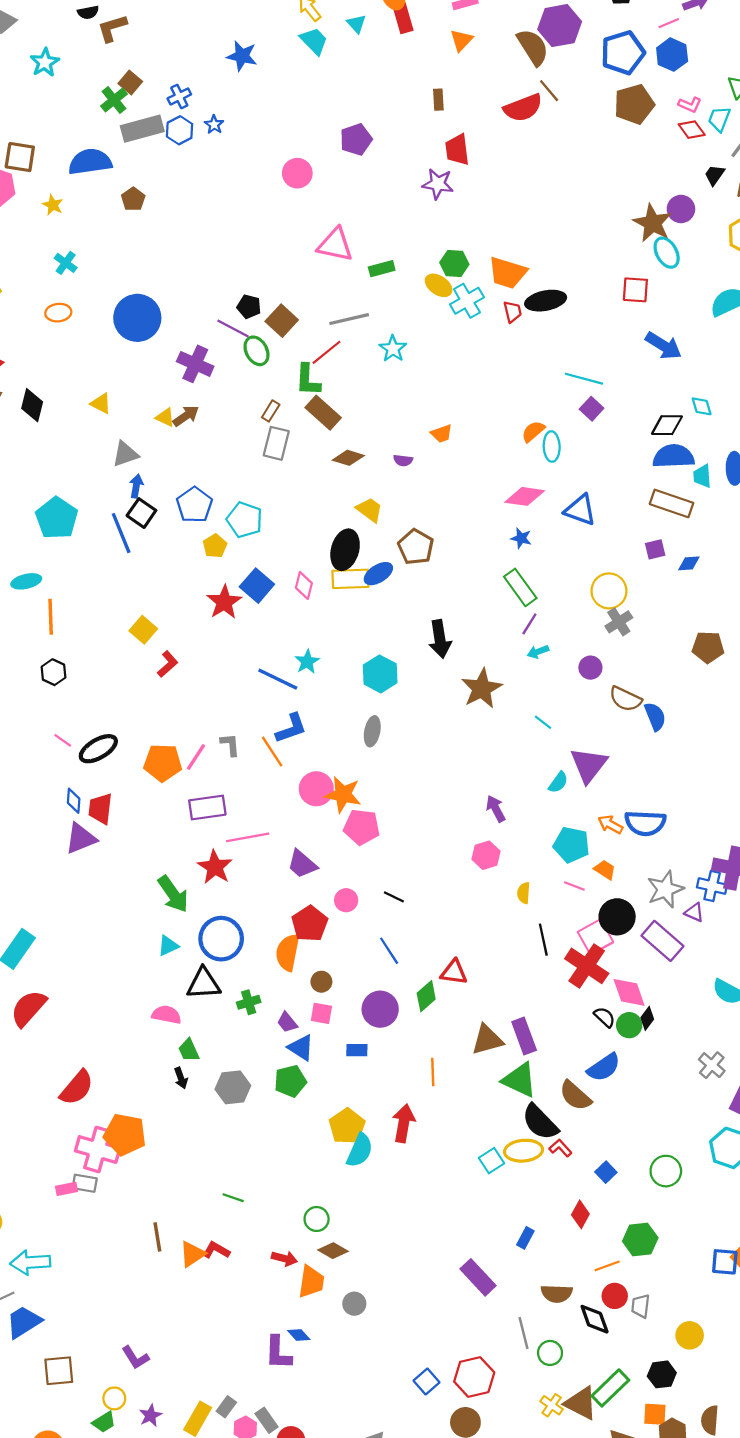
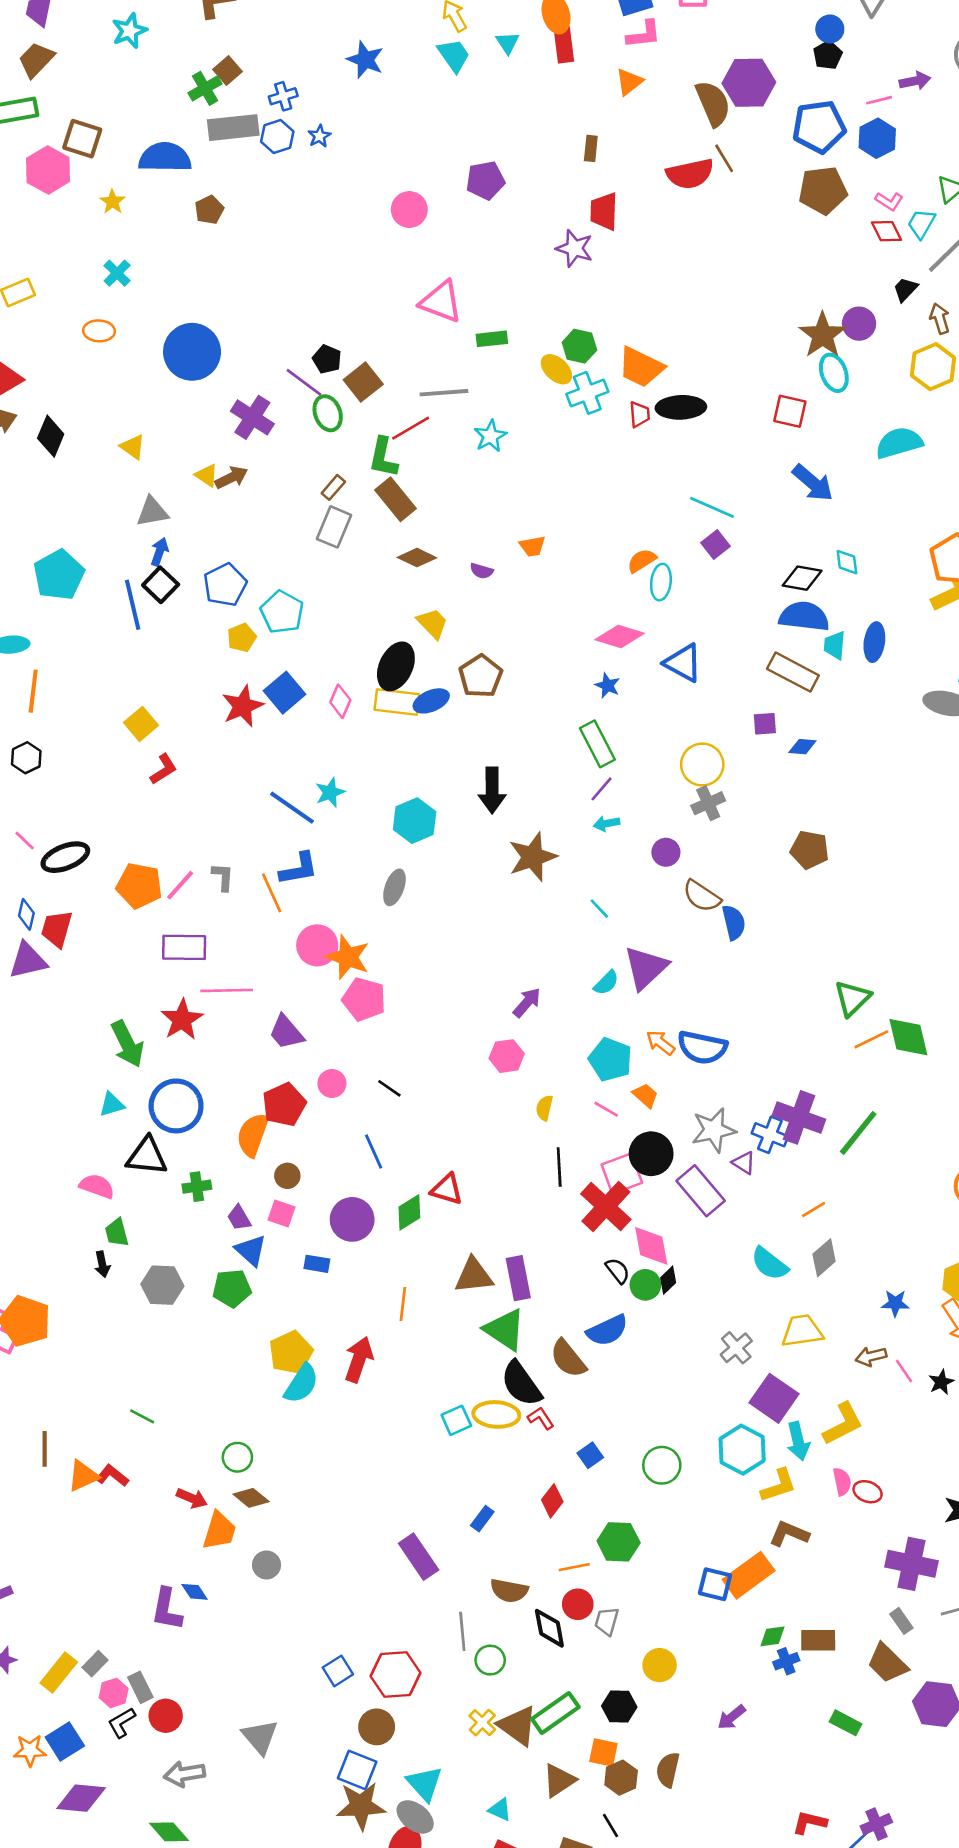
purple arrow: (496, 809) -> (527, 1002), turned 60

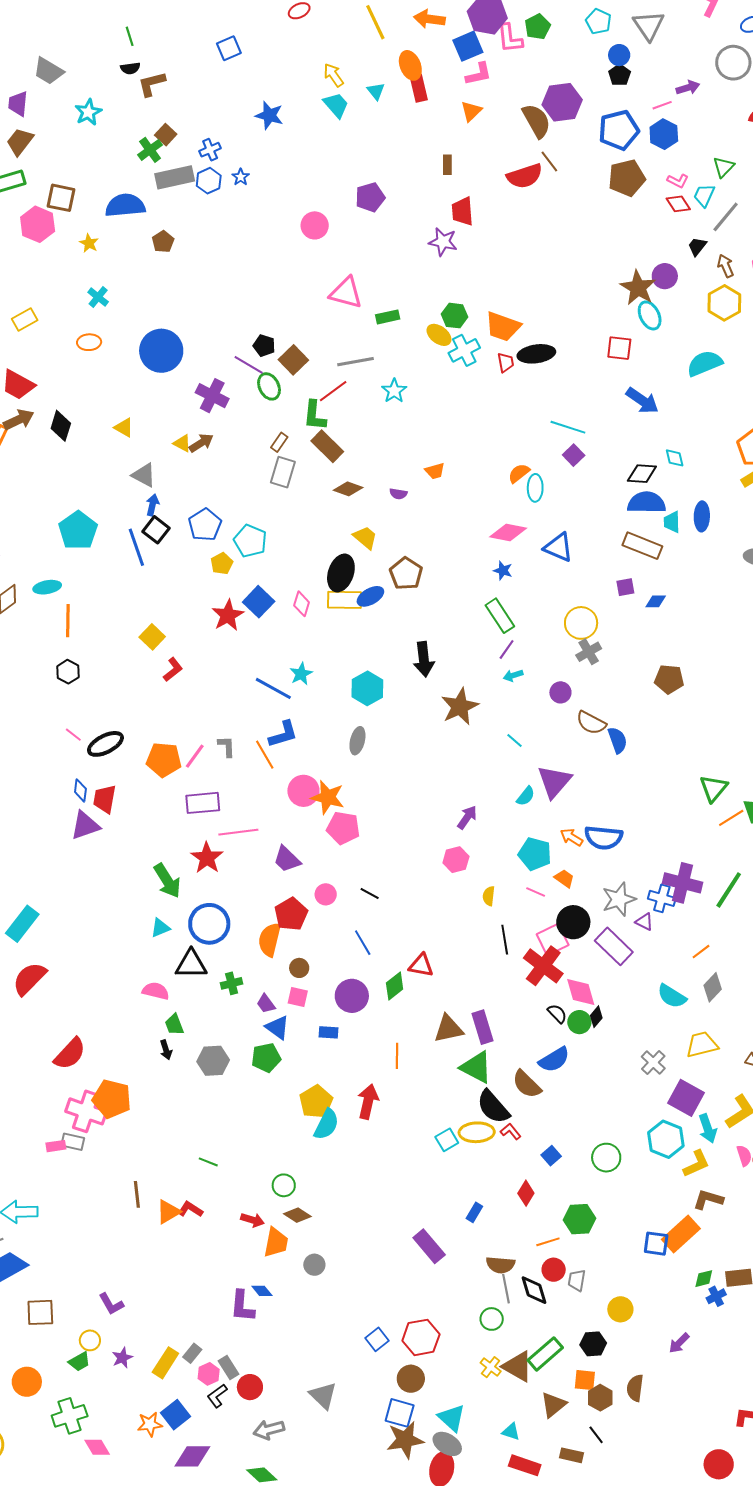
gray triangle: (152, 512) -> (144, 475), turned 44
gray line: (462, 1631) -> (506, 1289), moved

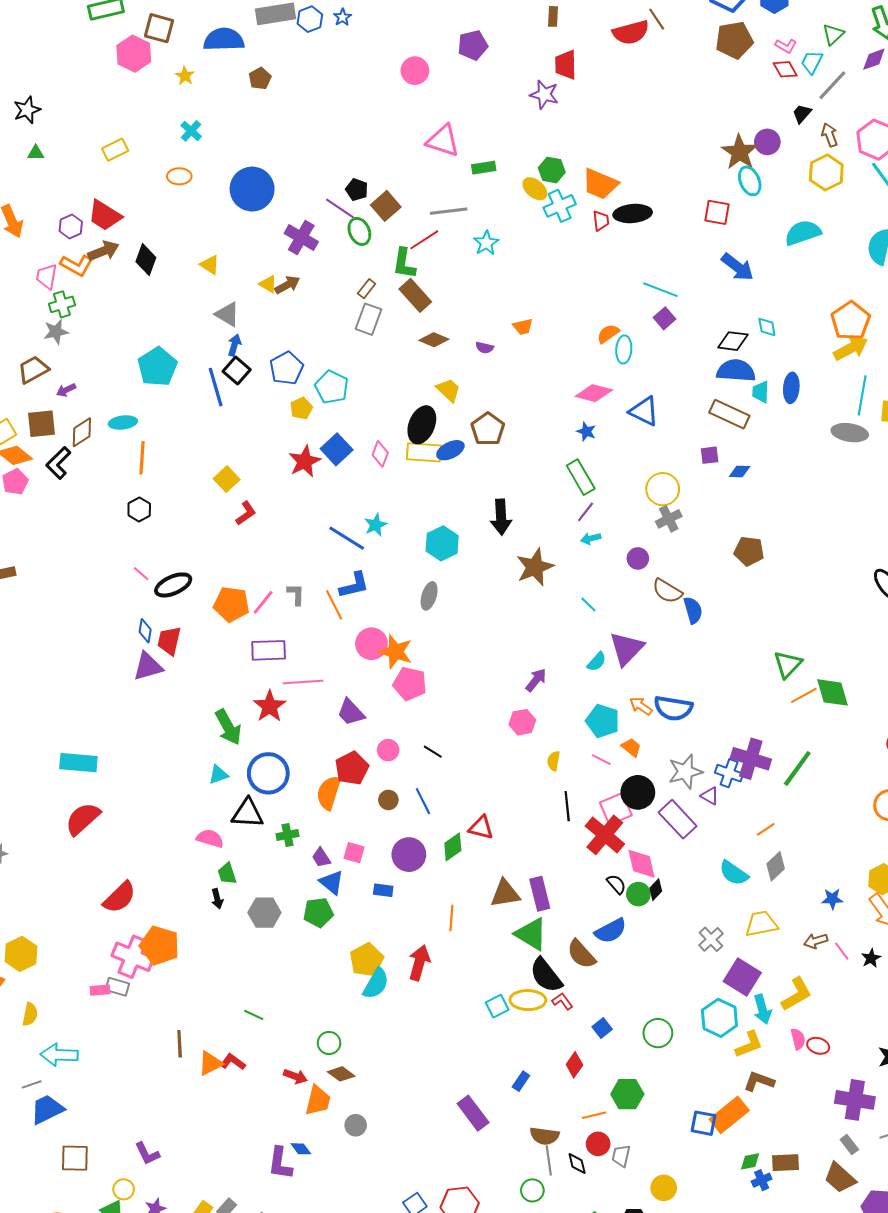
cyan rectangle: (22, 924) -> (78, 763), turned 54
brown circle: (299, 968) -> (388, 800), moved
black diamond: (534, 1290) -> (577, 1163), size x0.7

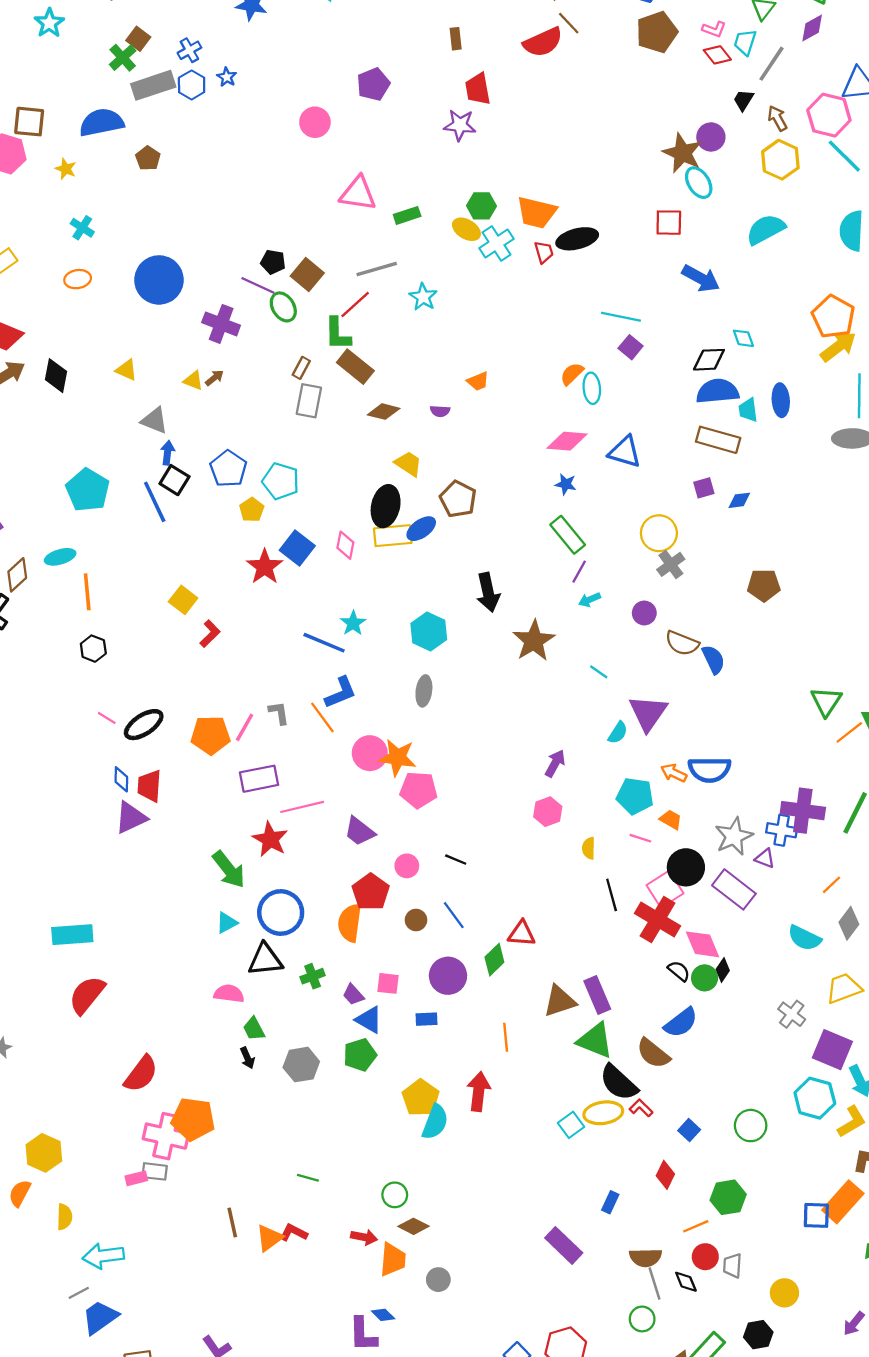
brown arrow: (287, 285) -> (214, 378), size x0.7

